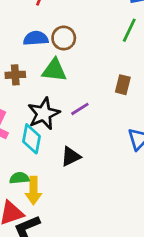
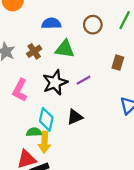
brown circle: (64, 38) -> (93, 25), moved
brown cross: (15, 75) -> (34, 51), turned -32
cyan diamond: (31, 139) -> (46, 119), moved

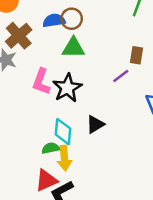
brown circle: (93, 25) -> (72, 19), moved
brown cross: (34, 51) -> (19, 36), moved, size x1.5
purple line: (84, 80) -> (121, 76), moved
pink L-shape: (20, 90) -> (41, 82), moved

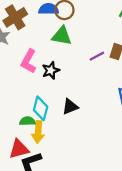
purple line: (121, 76) -> (97, 56), moved
black star: (67, 88) -> (51, 70), size x0.7

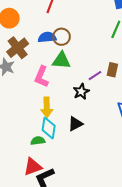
pink L-shape: (29, 61) -> (41, 77), moved
black star: (51, 70) -> (81, 92), moved
yellow arrow: (38, 132) -> (47, 107), moved

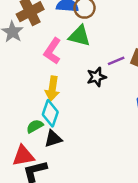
black triangle: (75, 124) -> (53, 139), moved
green semicircle: (38, 141) -> (35, 126), turned -32

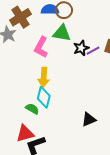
black star: (96, 77) -> (81, 48), moved
green semicircle: (35, 126) -> (32, 109), turned 64
black triangle: (53, 139) -> (89, 119), moved

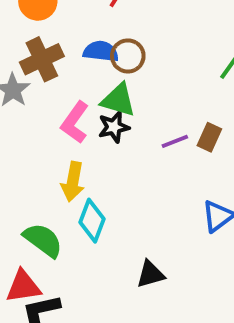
black star: (81, 48) -> (114, 127), moved
cyan diamond: (44, 97) -> (92, 221), moved
green semicircle: (32, 109) -> (43, 240), size x1.5

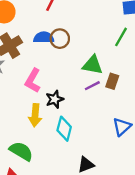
green triangle: (118, 100) -> (93, 65), moved
black star: (114, 127) -> (55, 99), moved
cyan diamond: (92, 221) -> (64, 129), moved

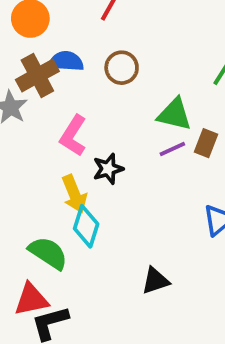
blue semicircle: (44, 38) -> (66, 61), moved
yellow arrow: (35, 115) -> (74, 194), turned -30
cyan diamond: (64, 129) -> (86, 226), moved

